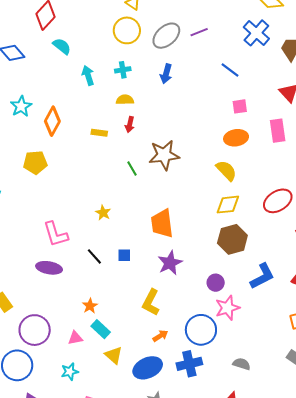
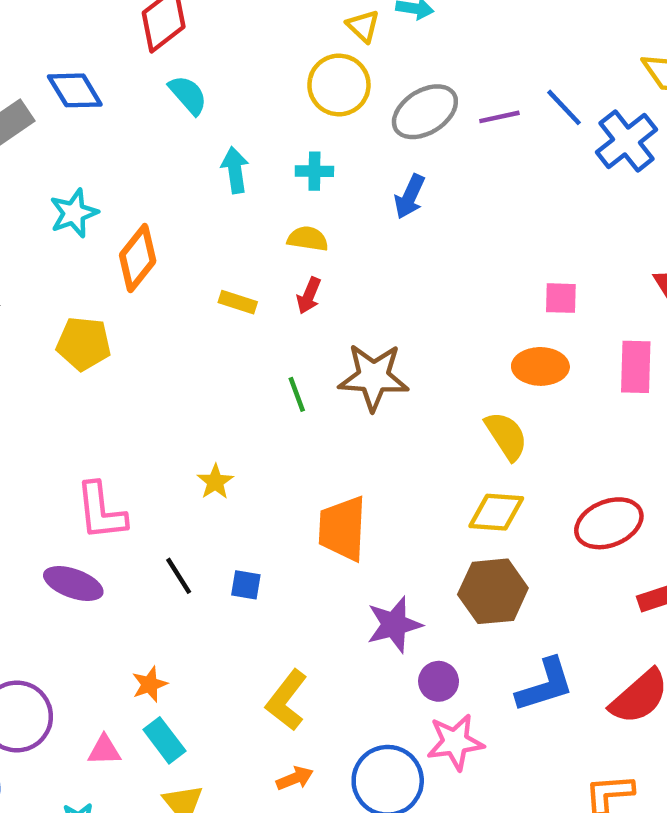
blue line: (230, 70) -> (564, 107), moved
purple star: (170, 263) -> (394, 625), moved

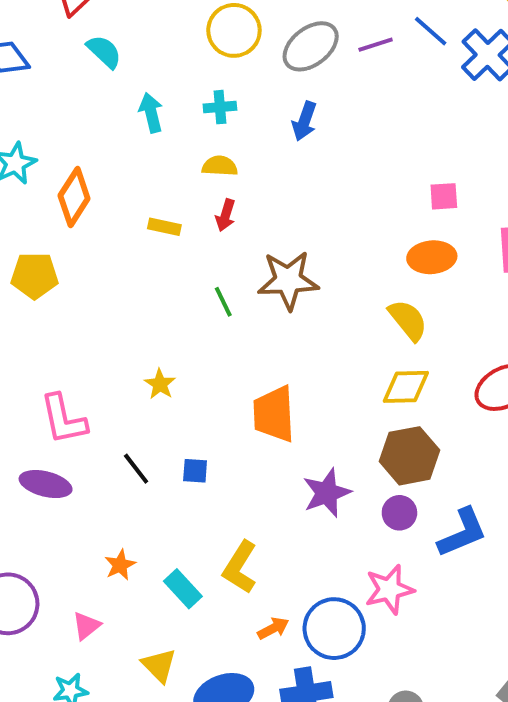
purple circle: (439, 681) -> (399, 513), moved
cyan rectangle: (164, 740) -> (183, 589), moved
pink triangle: (104, 750) -> (86, 626), turned -32
orange arrow: (295, 778) -> (273, 628), moved

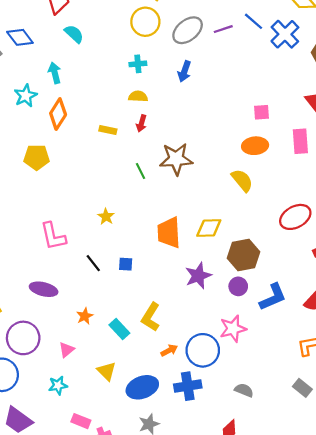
cyan arrow: (151, 113) -> (55, 73), moved
yellow diamond: (406, 387) -> (209, 228), moved
purple ellipse: (46, 484) -> (44, 289), moved

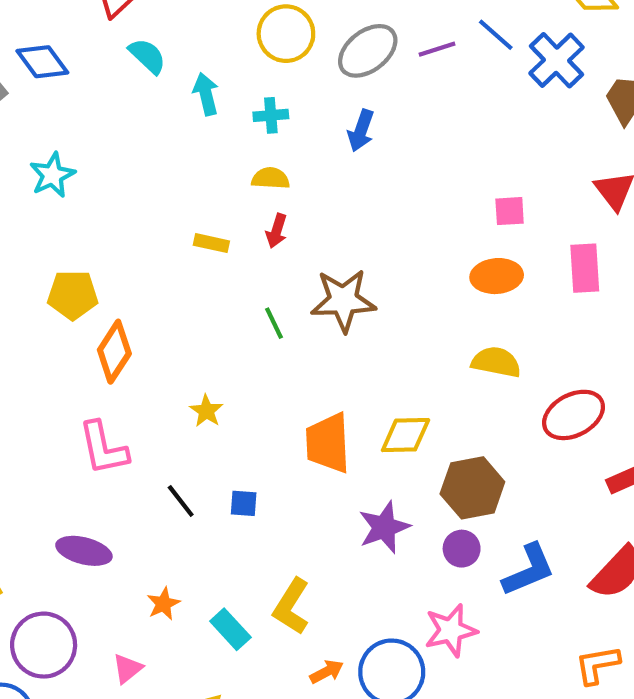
cyan arrow: (55, 73) -> (206, 94), moved
orange diamond: (58, 114) -> (114, 352), moved
yellow semicircle: (242, 180) -> (496, 362), moved, turned -40

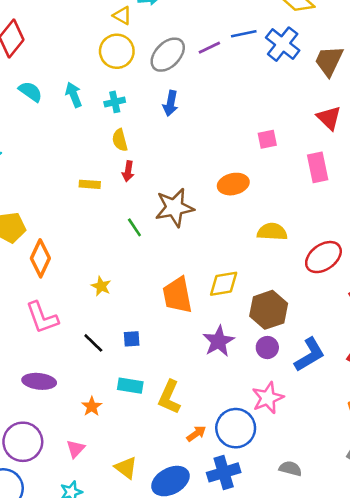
blue line: (496, 35) -> (244, 34), turned -45
cyan semicircle: (147, 56) -> (30, 92), moved
yellow semicircle: (271, 178) -> (120, 140), turned -100
orange ellipse: (497, 276) -> (233, 184), moved
cyan rectangle: (230, 629) -> (130, 386), moved, turned -30

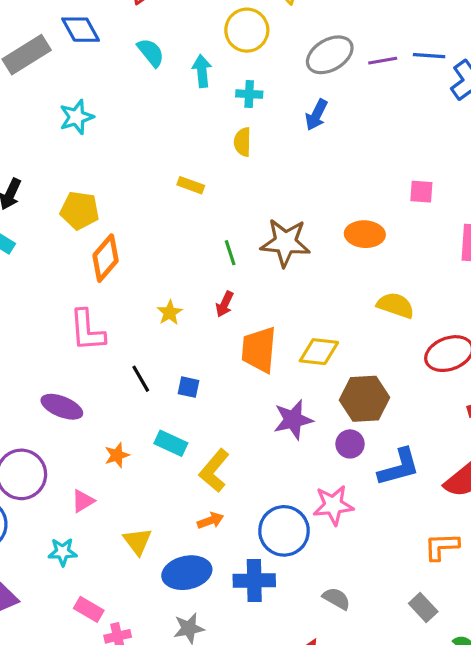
yellow circle: (117, 51) -> (247, 30), moved
red arrow: (128, 171) -> (225, 304), moved
orange arrow: (196, 434) -> (210, 521), moved

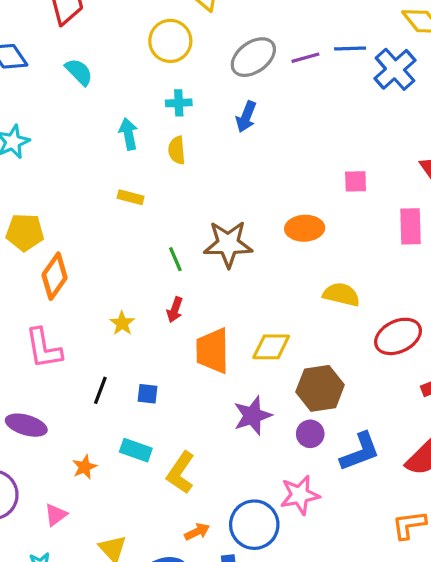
cyan arrow: (202, 71) -> (128, 134), moved
black line: (141, 379) -> (100, 390), turned 56
orange arrow: (210, 521) -> (197, 532), moved

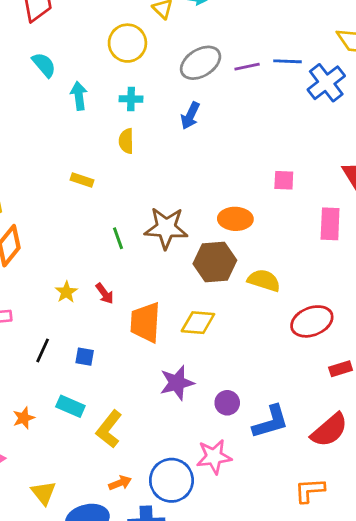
cyan arrow: (128, 134) -> (79, 96), moved
red arrow: (175, 310) -> (105, 294), moved, turned -60
brown hexagon: (320, 388) -> (215, 262), moved

